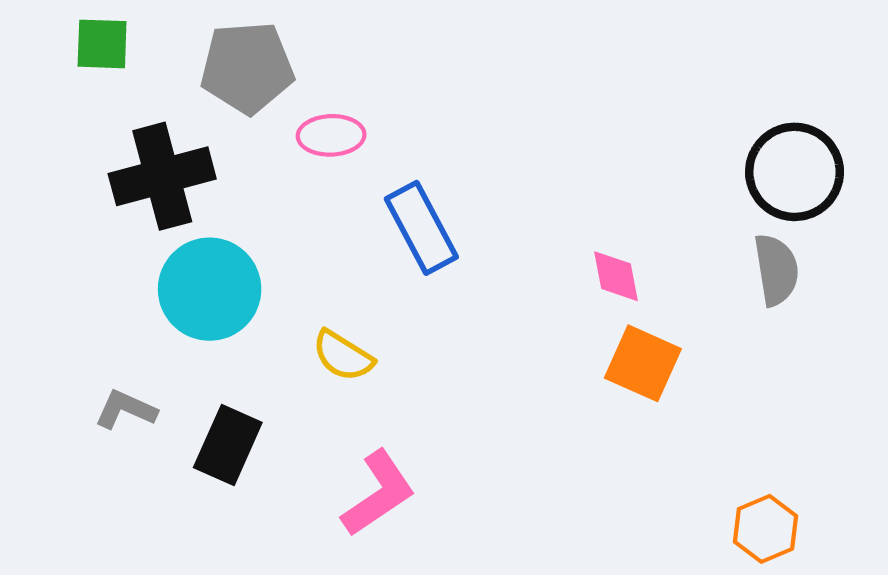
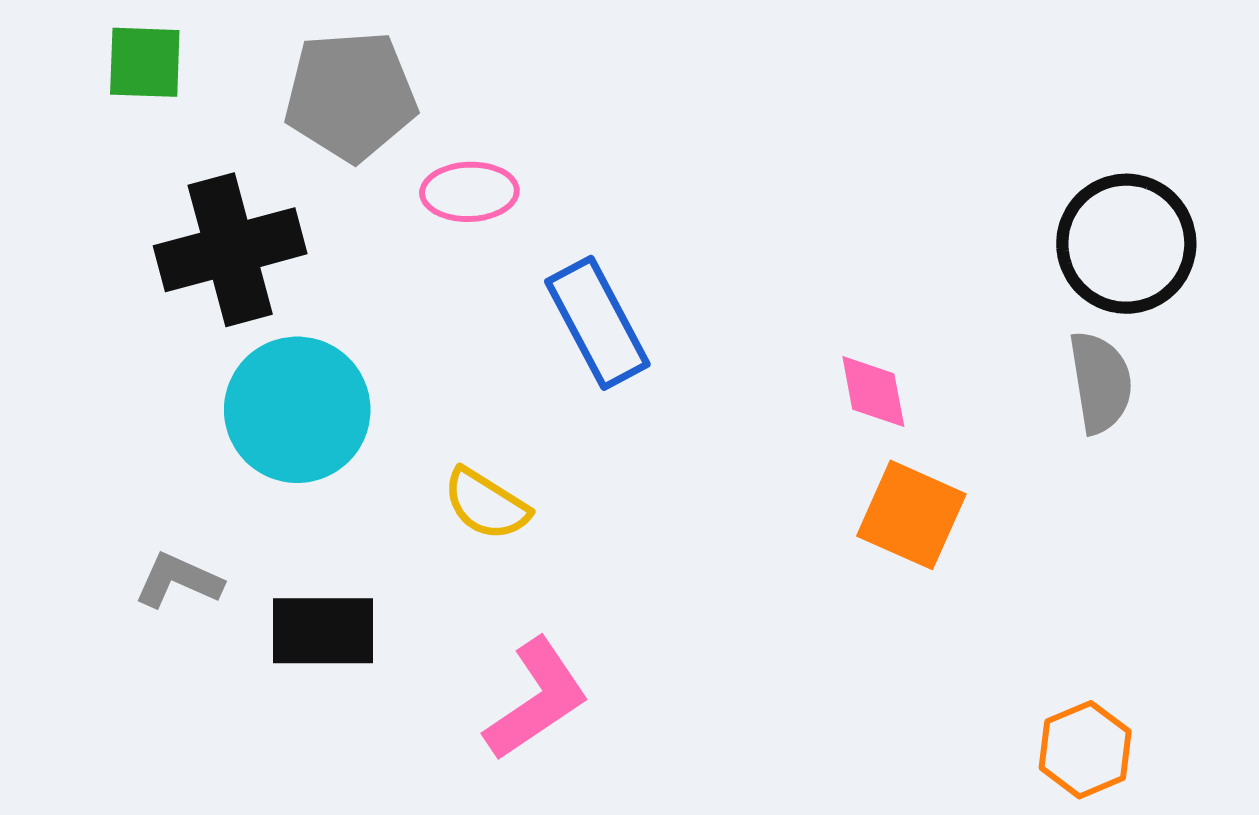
black rectangle: (228, 445) -> (323, 631), turned 66

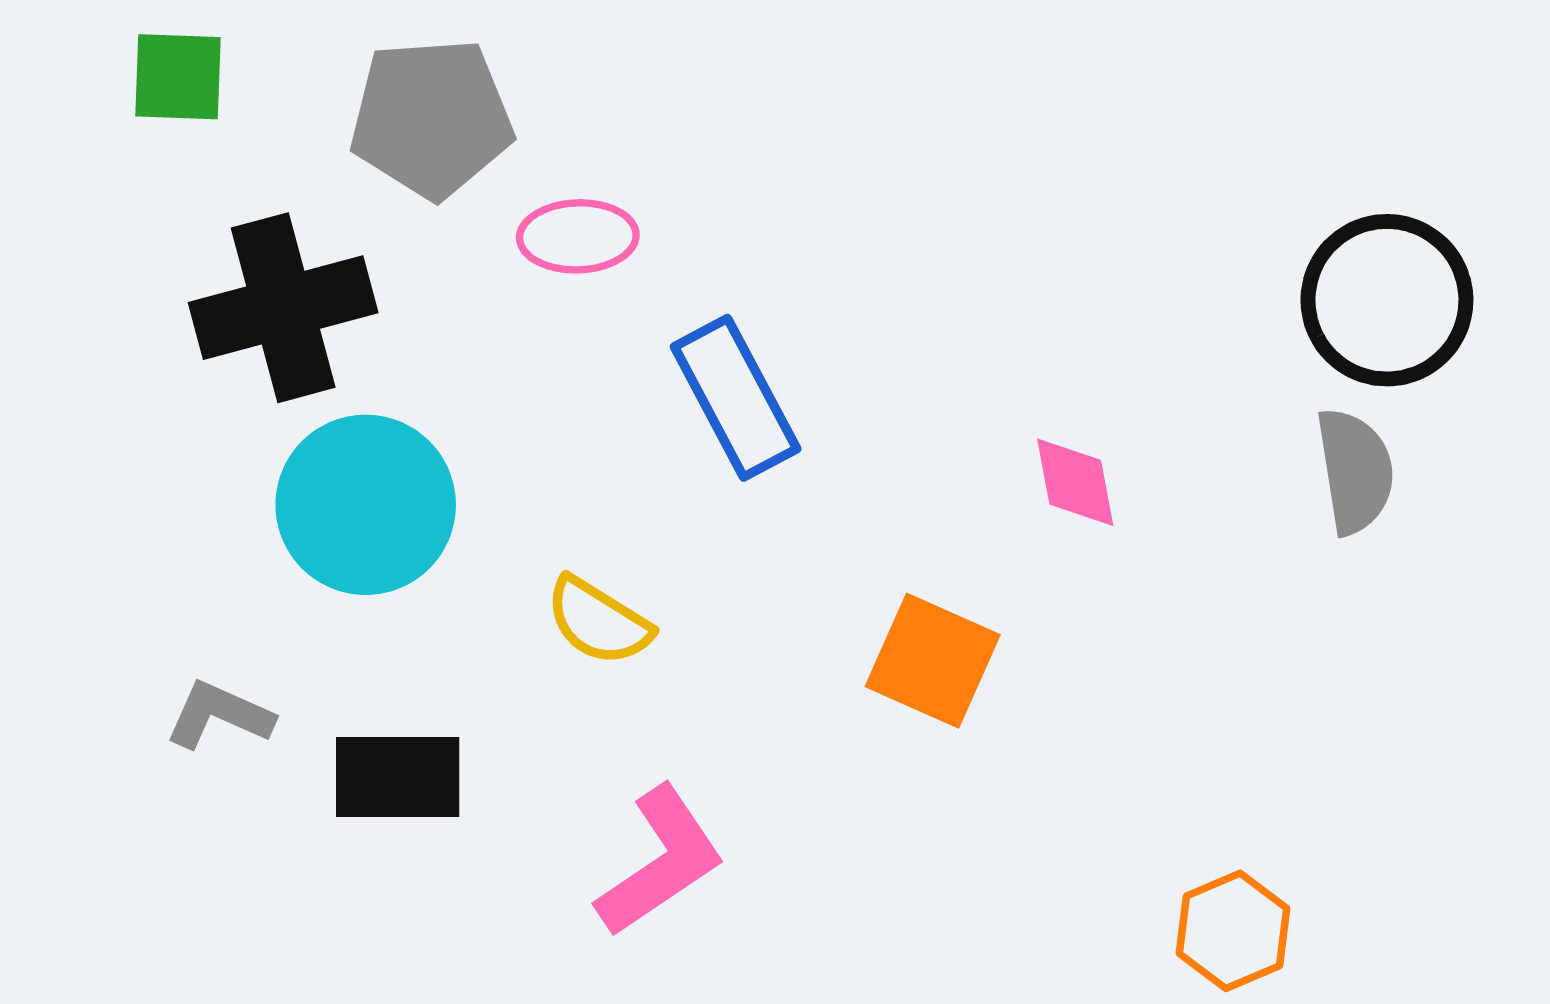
orange square: (911, 515) -> (933, 661), moved
orange hexagon: (1085, 750) -> (1233, 931), moved

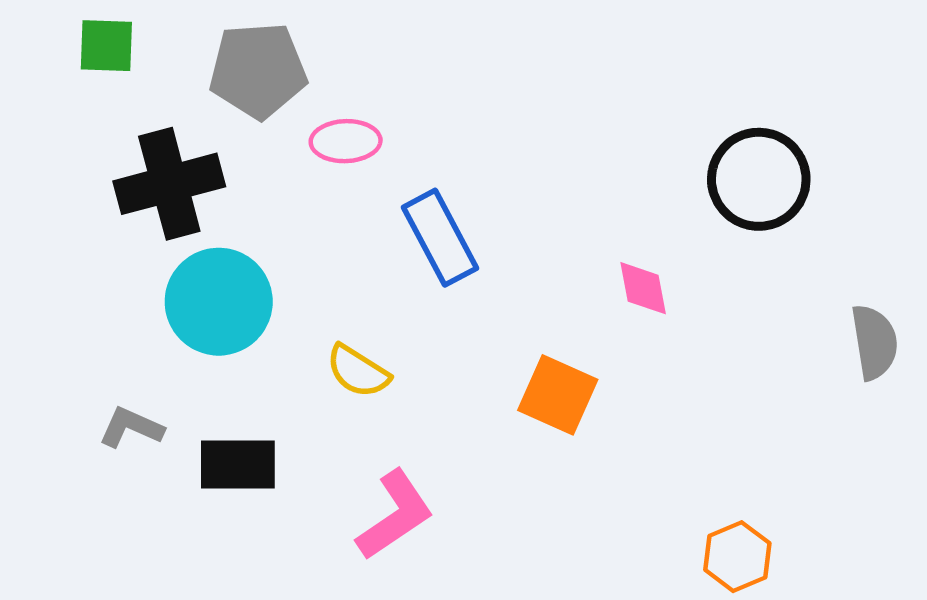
black circle: (1387, 300) -> (759, 179), moved
gray semicircle: (1355, 471) -> (874, 342), moved

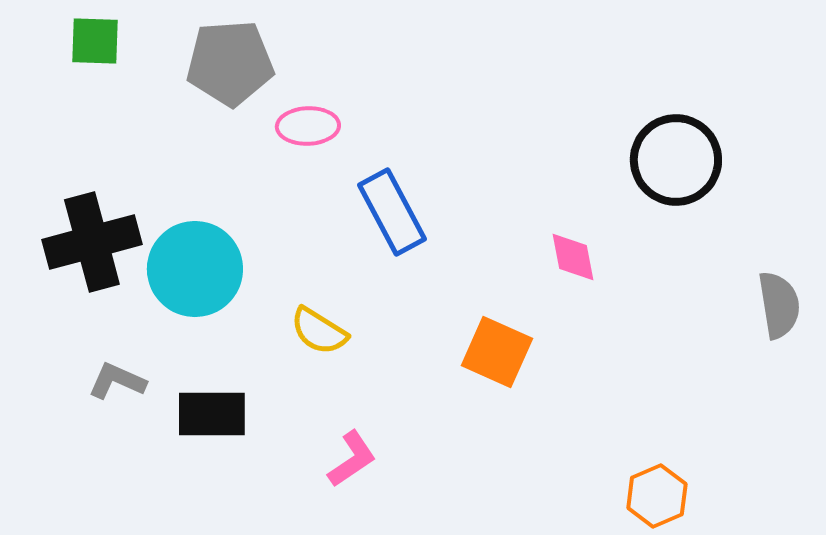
black cross: (169, 184) -> (92, 242), moved
pink L-shape: (395, 515) -> (352, 459), size x0.7

